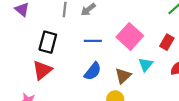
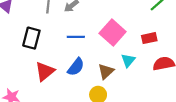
red rectangle: (167, 42) -> (149, 38), turned 48
red triangle: (42, 70) -> (45, 71), moved

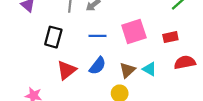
pink square: (113, 33) -> (134, 32), turned 30
cyan triangle: (128, 60) -> (149, 69), moved, turned -40

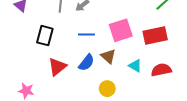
red rectangle: (170, 37) -> (155, 36), size x1.6
red semicircle: (185, 62) -> (161, 70), moved
brown triangle: (127, 70) -> (108, 56), moved, turned -35

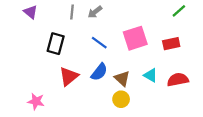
blue line: (86, 35) -> (99, 43), turned 35
red rectangle: (155, 36) -> (171, 44), size x0.7
brown triangle: (108, 56) -> (122, 79), moved

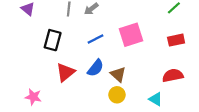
blue line: (99, 43) -> (96, 39), turned -63
red rectangle: (171, 44) -> (176, 40), moved
cyan triangle: (151, 75) -> (156, 99), moved

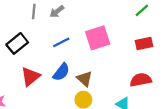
black rectangle: (53, 40) -> (17, 43), turned 36

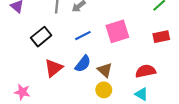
red semicircle: (141, 80) -> (146, 71), moved

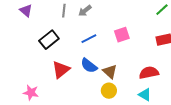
pink square: (117, 31) -> (122, 35), size x0.7
blue semicircle: (83, 64) -> (89, 66), turned 90

